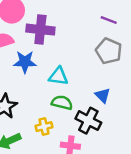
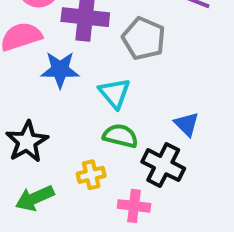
gray pentagon: (109, 51) -> (144, 39), moved
cyan triangle: (58, 76) -> (115, 93), turned 42

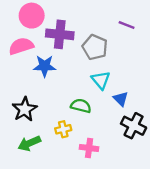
cyan triangle: (115, 93) -> (101, 80), moved
black cross: (163, 165) -> (134, 126), moved

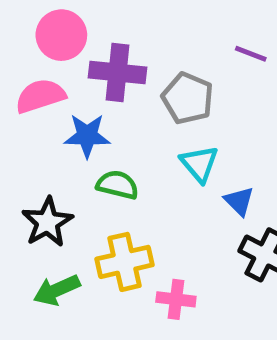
green semicircle: (81, 106) -> (117, 185), moved
yellow cross: (63, 129) -> (125, 262), size x1.6

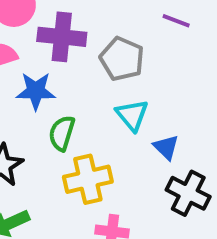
green semicircle: (117, 185) -> (62, 133), turned -87
yellow cross: (125, 262) -> (88, 179), moved

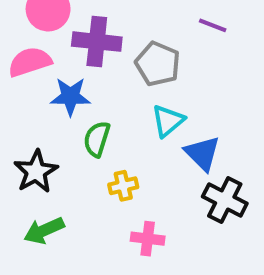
cyan triangle: (132, 115) -> (168, 121), turned 30
blue triangle: (166, 147) -> (202, 153), size x1.4
yellow cross: (88, 179) -> (123, 186), size x0.6

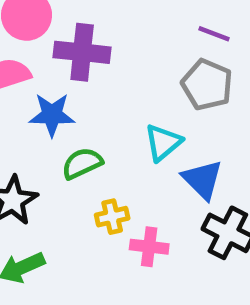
gray pentagon: (158, 64) -> (207, 85), moved
green semicircle: (97, 139) -> (82, 163), turned 48
pink cross: (148, 239) -> (149, 247), moved

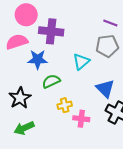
gray pentagon: (207, 85) -> (107, 46), turned -30
cyan triangle: (163, 143) -> (81, 62), moved

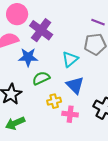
purple cross: (51, 31) -> (41, 30), turned 30
blue triangle: (105, 89) -> (75, 85), moved

